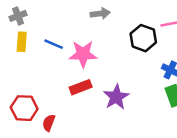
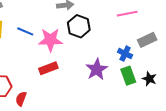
black hexagon: (143, 38) -> (79, 26), moved
purple star: (116, 97) -> (97, 69), moved

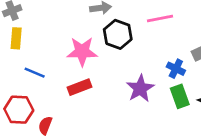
pink line: (127, 14) -> (160, 18), moved
blue line: (25, 31) -> (35, 73), moved

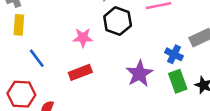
pink star: (82, 52) -> (83, 38), size x0.7
blue line: (35, 73) -> (37, 58), turned 30

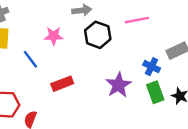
pink star: (83, 38) -> (54, 36), moved
blue line: (37, 58) -> (30, 59), moved

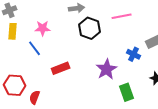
pink star: (54, 36) -> (43, 28), moved
green rectangle: (155, 92) -> (127, 92), moved

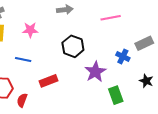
black hexagon: (90, 28) -> (73, 46), moved
blue line: (35, 48) -> (23, 60), moved, turned -42
red rectangle: (61, 68) -> (49, 81), moved

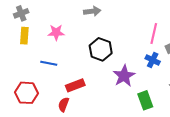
pink line: (111, 18) -> (154, 33), moved, turned -66
red semicircle: (22, 100) -> (64, 105), moved

